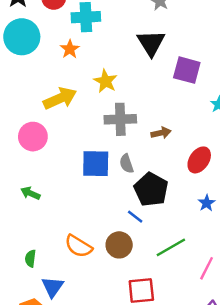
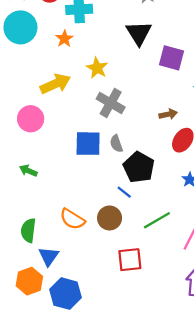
gray cross: (120, 119) -> (111, 103), turned 32
brown arrow: (161, 133) -> (168, 114), moved
green semicircle: (30, 258) -> (28, 230), size x1.5

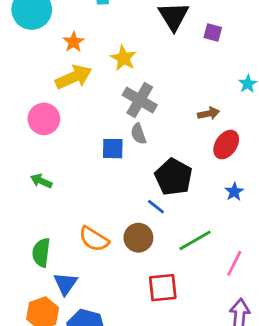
orange star: (64, 39) -> (74, 42), moved
purple square: (172, 58) -> (213, 32), moved, size x0.6
blue square: (88, 144) -> (113, 149), size x0.7
gray semicircle: (116, 144) -> (138, 134), moved

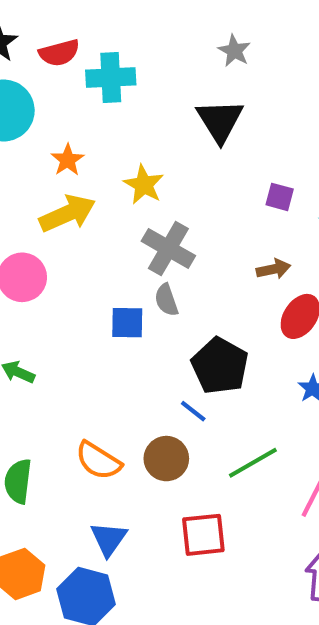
purple square: (213, 32) -> (280, 197), moved
blue triangle: (65, 284) -> (109, 539), moved

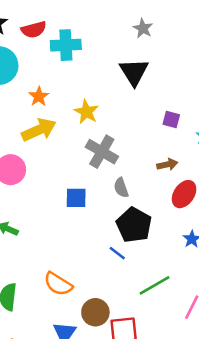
gray semicircle: (166, 300) -> (121, 188), moved
brown circle: (166, 459) -> (95, 312), moved

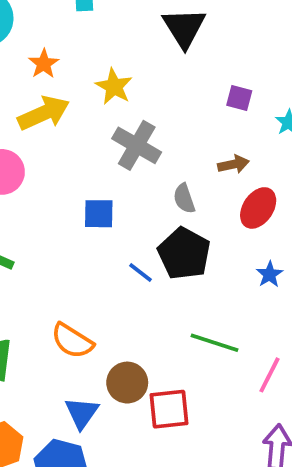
gray semicircle: (121, 188) -> (184, 198), moved
blue line: (117, 253) -> (140, 272), moved
green line: (154, 285) -> (215, 343), turned 48

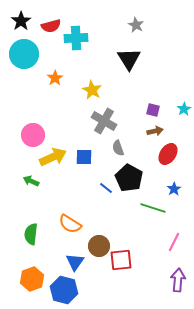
purple square: (239, 98) -> (153, 110), moved
yellow arrow: (44, 113) -> (53, 157), moved
gray semicircle: (184, 198) -> (118, 148), moved
green line: (215, 343) -> (153, 208), moved

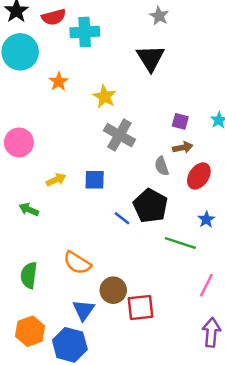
pink circle: (33, 135) -> (19, 142), moved
gray semicircle: (118, 148) -> (162, 166), moved
yellow arrow: (53, 157) -> (56, 180), size x0.6

